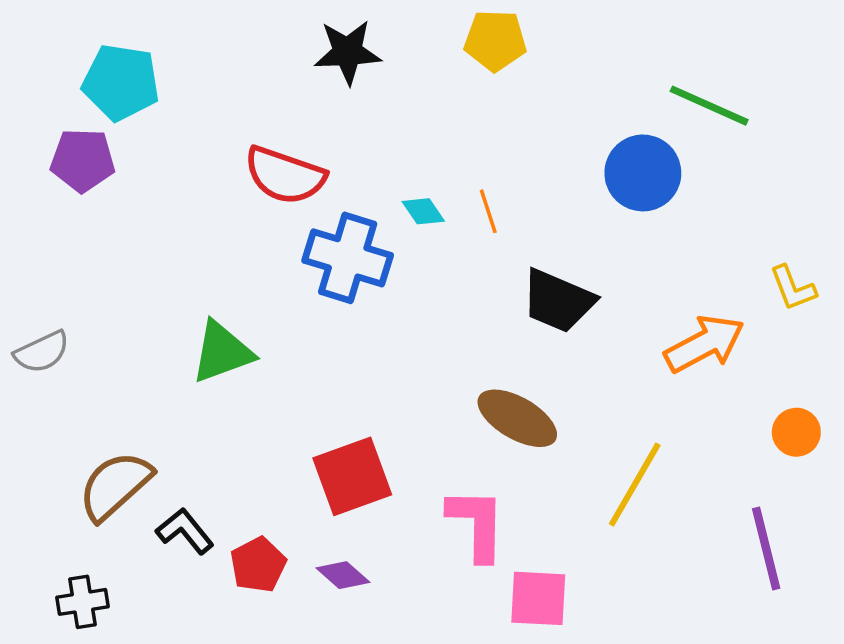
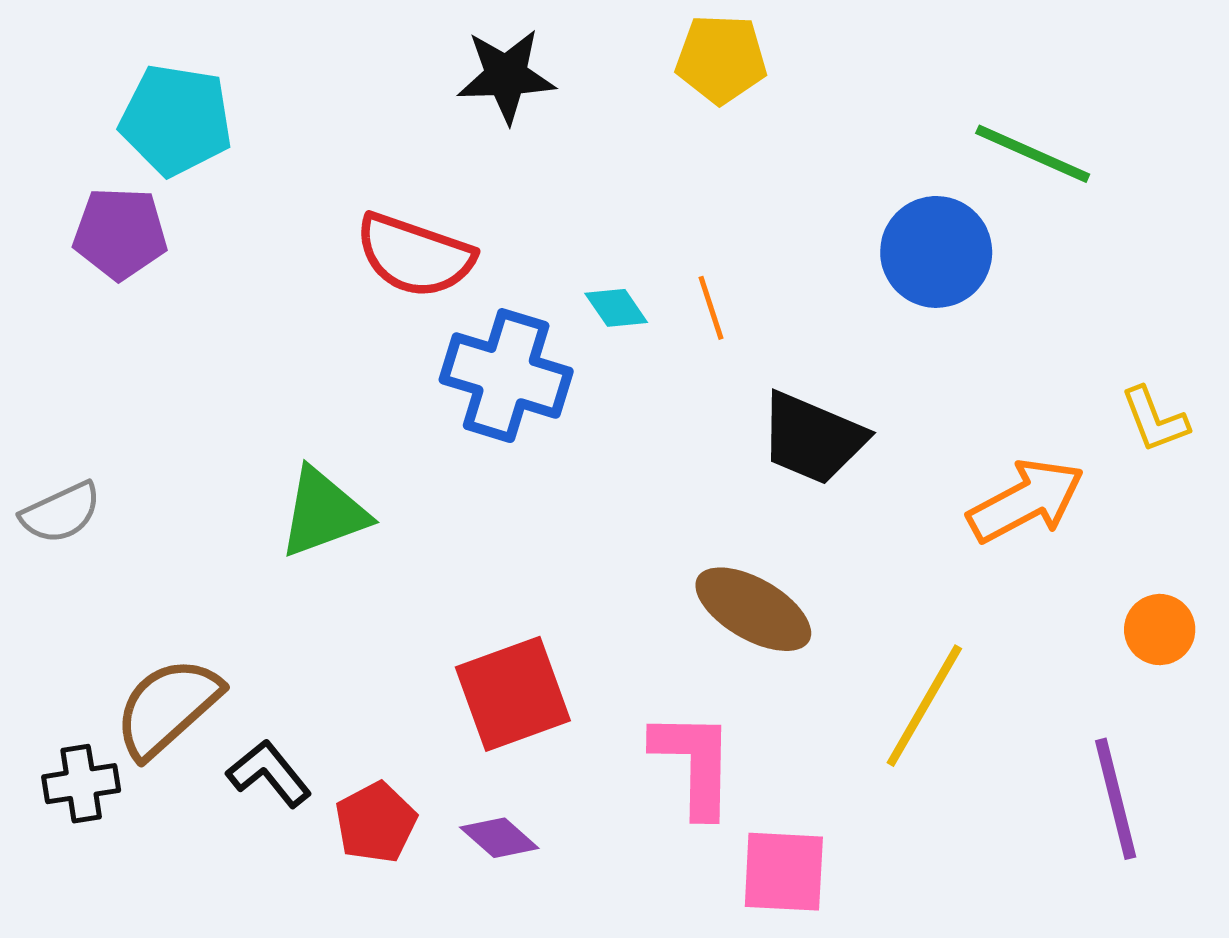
black cross: (83, 602) -> (81, 784), moved

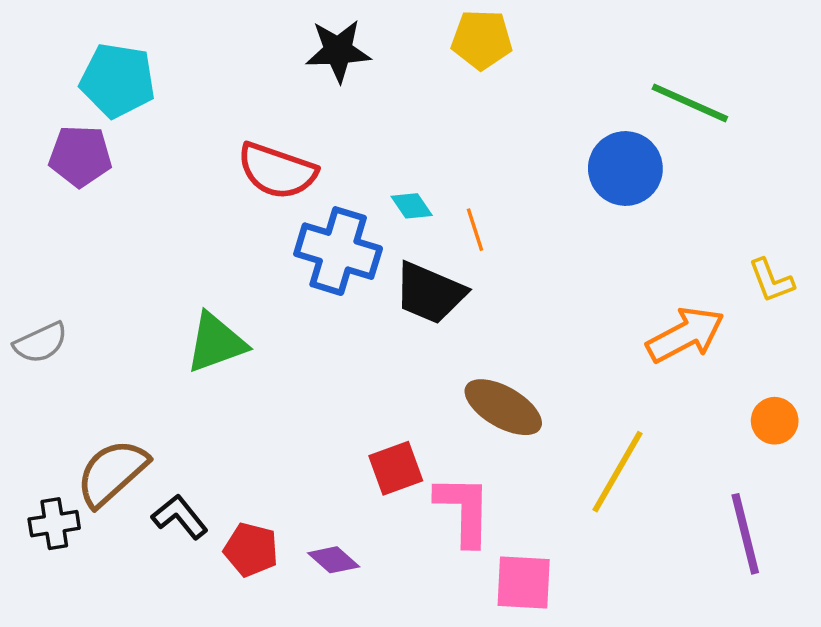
orange line: (711, 308) -> (475, 230), moved
black trapezoid: (813, 438) -> (430, 293), moved
red square: (513, 694) -> (396, 468), moved, size x0.7
red pentagon: (376, 823) -> (251, 550), turned -30

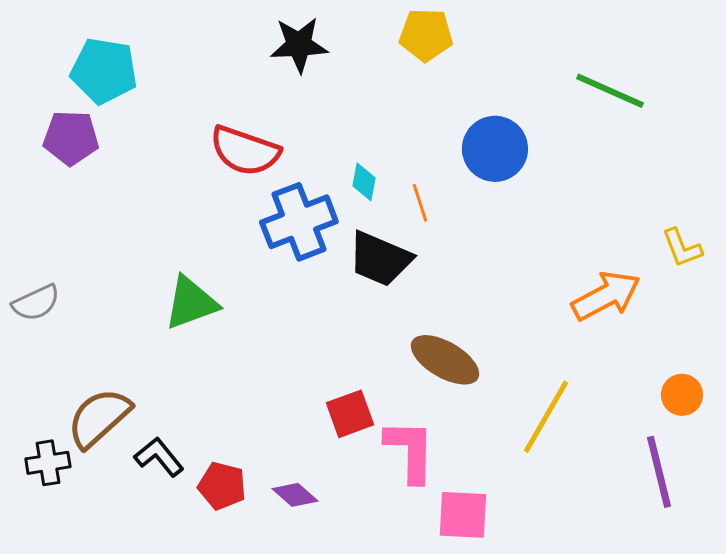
blue circle: (625, 169) -> (495, 149), moved
cyan diamond: (412, 206) -> (364, 182), turned 45
blue cross: (338, 251) -> (299, 222), turned -38
orange circle: (775, 421) -> (682, 395), moved

